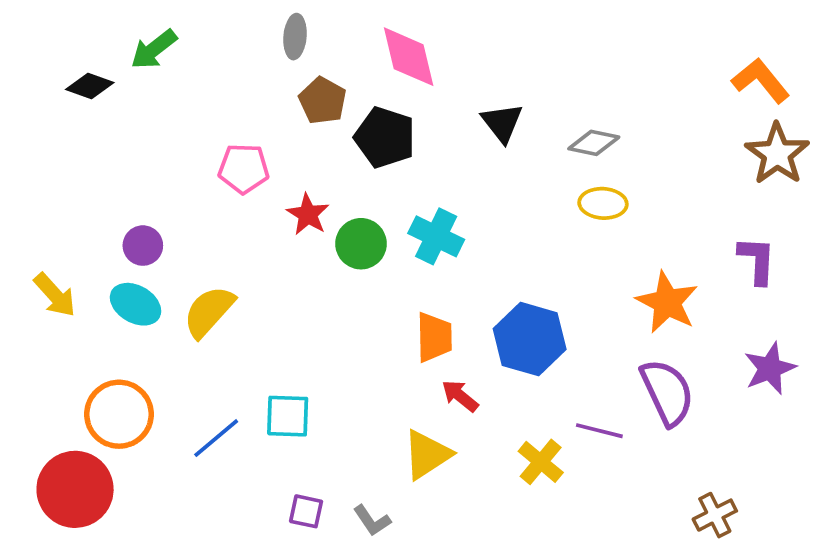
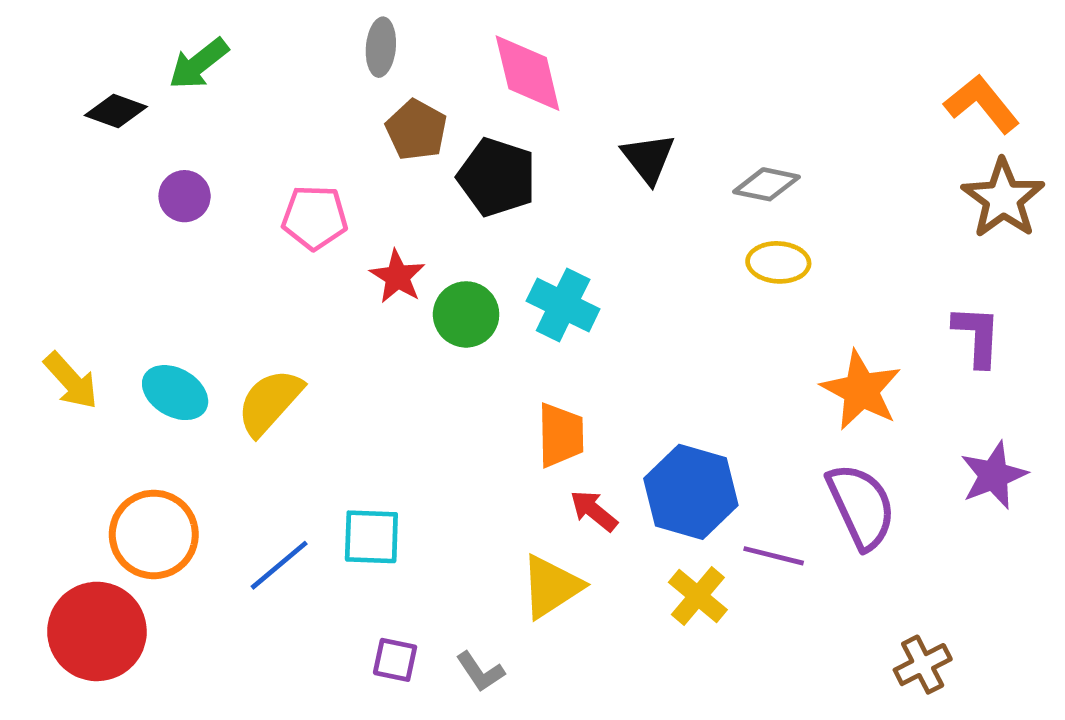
purple circle: (143, 246) -> (185, 196), moved
blue hexagon: (530, 339) -> (691, 492), moved

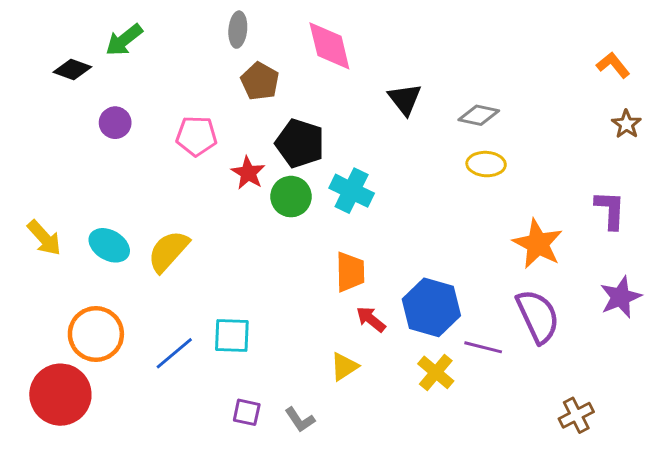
orange L-shape: (982, 104) -> (613, 65), size x0.7
black pentagon: (497, 177) -> (300, 143), moved
brown star: (1003, 199) -> (626, 124), size x0.6
yellow triangle: (551, 587) -> (344, 366), size x0.7

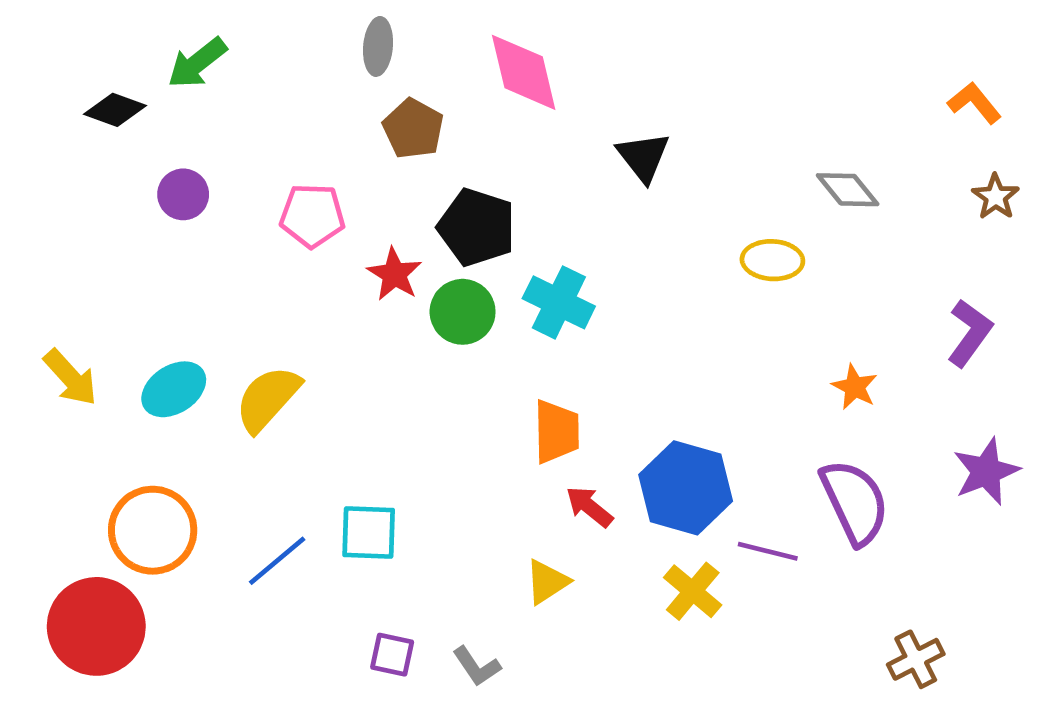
gray diamond: (479, 115) -> (848, 190), moved, turned 39
purple L-shape: (610, 210) -> (970, 333), turned 33
orange star: (538, 244) -> (855, 387), size x0.6
cyan ellipse: (109, 245) -> (174, 389), turned -63

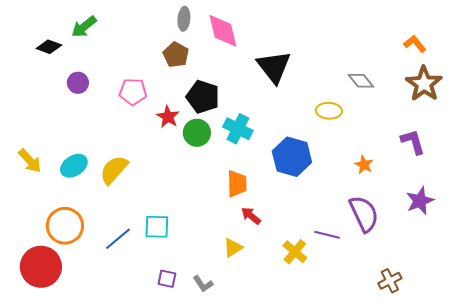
gray ellipse: (378, 46) -> (184, 19), moved
black triangle: (643, 157) -> (274, 67), size x1.5
brown star: (996, 197) -> (424, 84), size x1.8
purple L-shape: (970, 333) -> (413, 142), turned -52
blue hexagon: (686, 488) -> (292, 157), moved

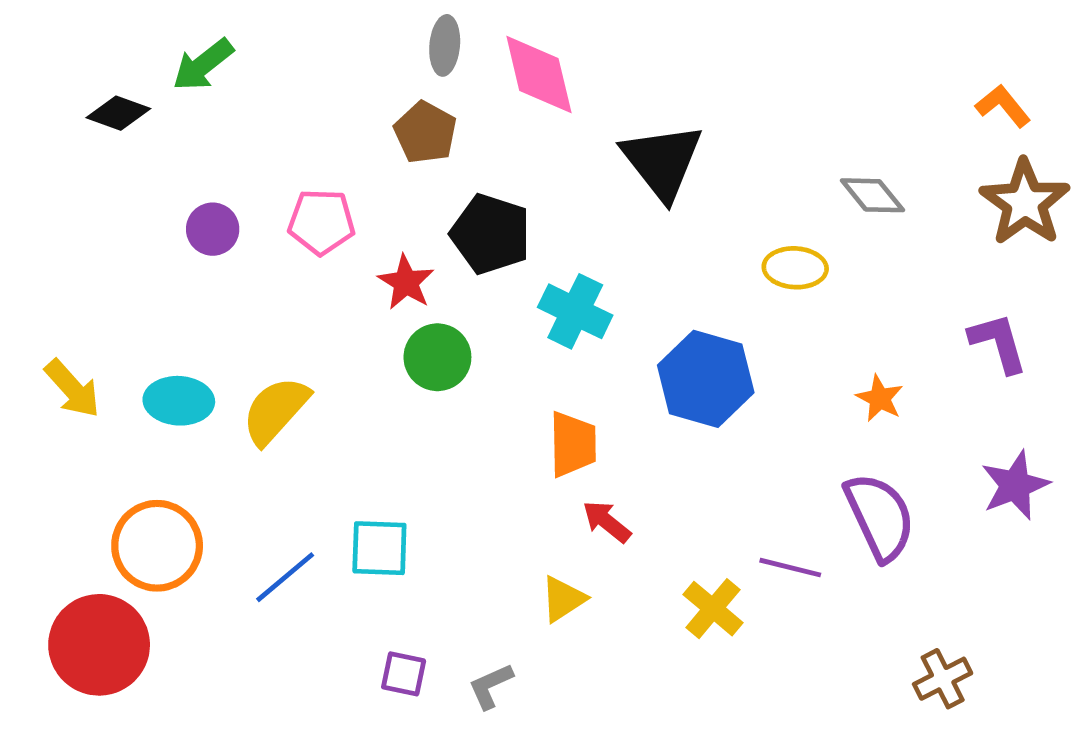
purple circle: (78, 83) -> (213, 229), moved
green circle: (197, 133) -> (437, 357), moved
cyan ellipse: (74, 166) -> (179, 401), turned 36
gray L-shape: (203, 284) -> (491, 686), turned 100

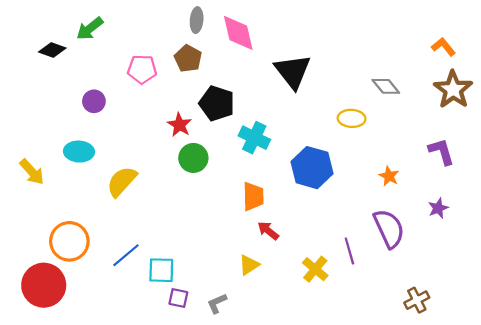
pink pentagon: (321, 222) -> (142, 69), moved
cyan ellipse: (179, 401) -> (79, 152), moved
purple star: (1015, 485) -> (438, 208), moved, size x0.7
cyan square: (379, 548) -> (161, 270), moved
purple line: (790, 568) -> (349, 251), turned 60

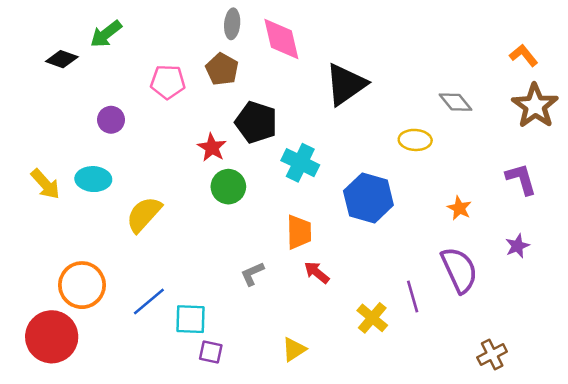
black triangle: (293, 71) -> (346, 84), turned 33
yellow arrow: (32, 172) -> (45, 184), moved
yellow triangle: (249, 265) -> (294, 349), moved
gray L-shape: (217, 303) -> (252, 274), moved

